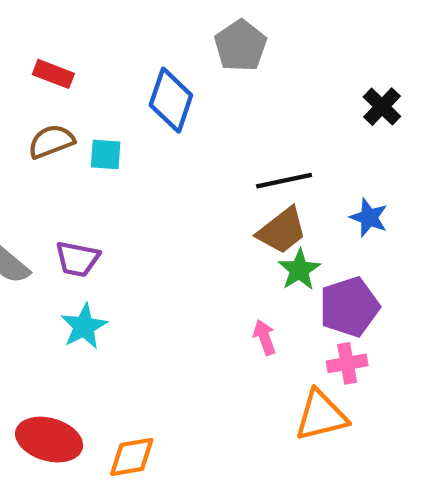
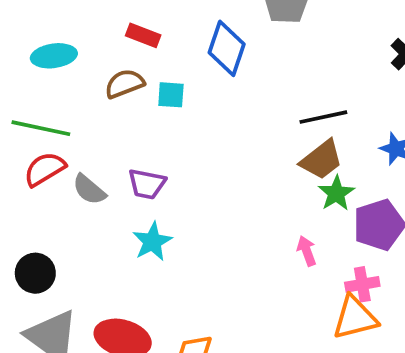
red rectangle: (53, 74) -> (143, 35), moved
pink cross: (347, 363) -> (362, 284), moved

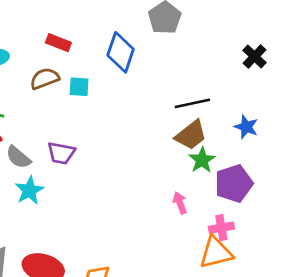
cyan star: (152, 242) -> (29, 190), moved

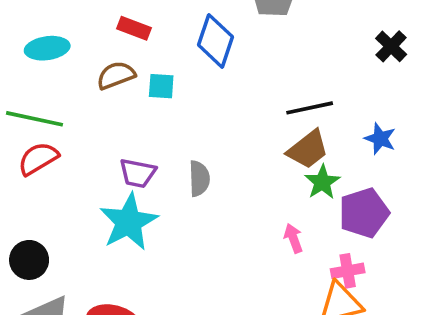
gray semicircle: (18, 157) -> (199, 178), moved, turned -132
cyan star: (29, 190) -> (129, 222), moved, size x1.5

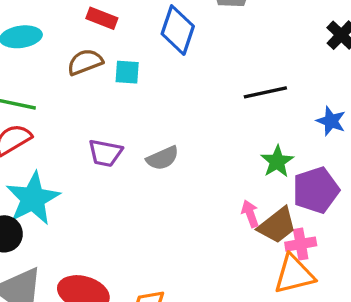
brown trapezoid: (308, 150) -> (277, 226), moved
gray semicircle: (199, 178) -> (163, 158), turned 68
cyan star: (129, 222) -> (33, 199), moved

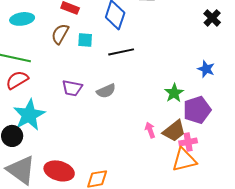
brown semicircle: (85, 62) -> (60, 34), turned -40
black line: (265, 92) -> (121, 52), moved
pink arrow: (250, 214) -> (150, 130), moved

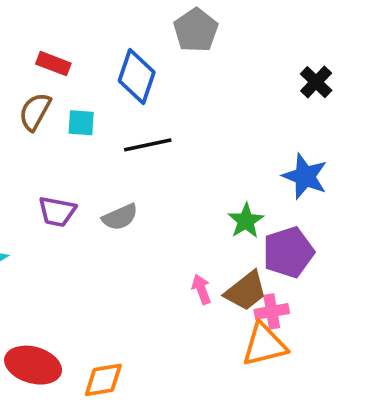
blue star: (206, 69) -> (305, 176), size x1.4

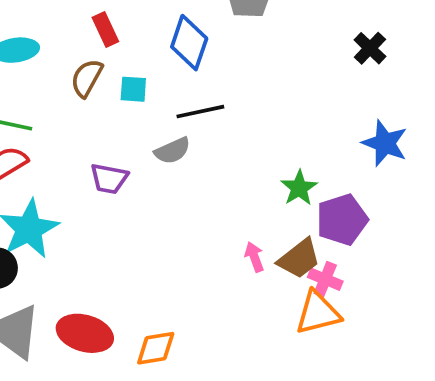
red rectangle: (53, 64) -> (105, 30), turned 44
blue star: (305, 176) -> (385, 143), moved
gray semicircle: (120, 217) -> (172, 151), moved
pink cross: (272, 311) -> (325, 279), turned 32

